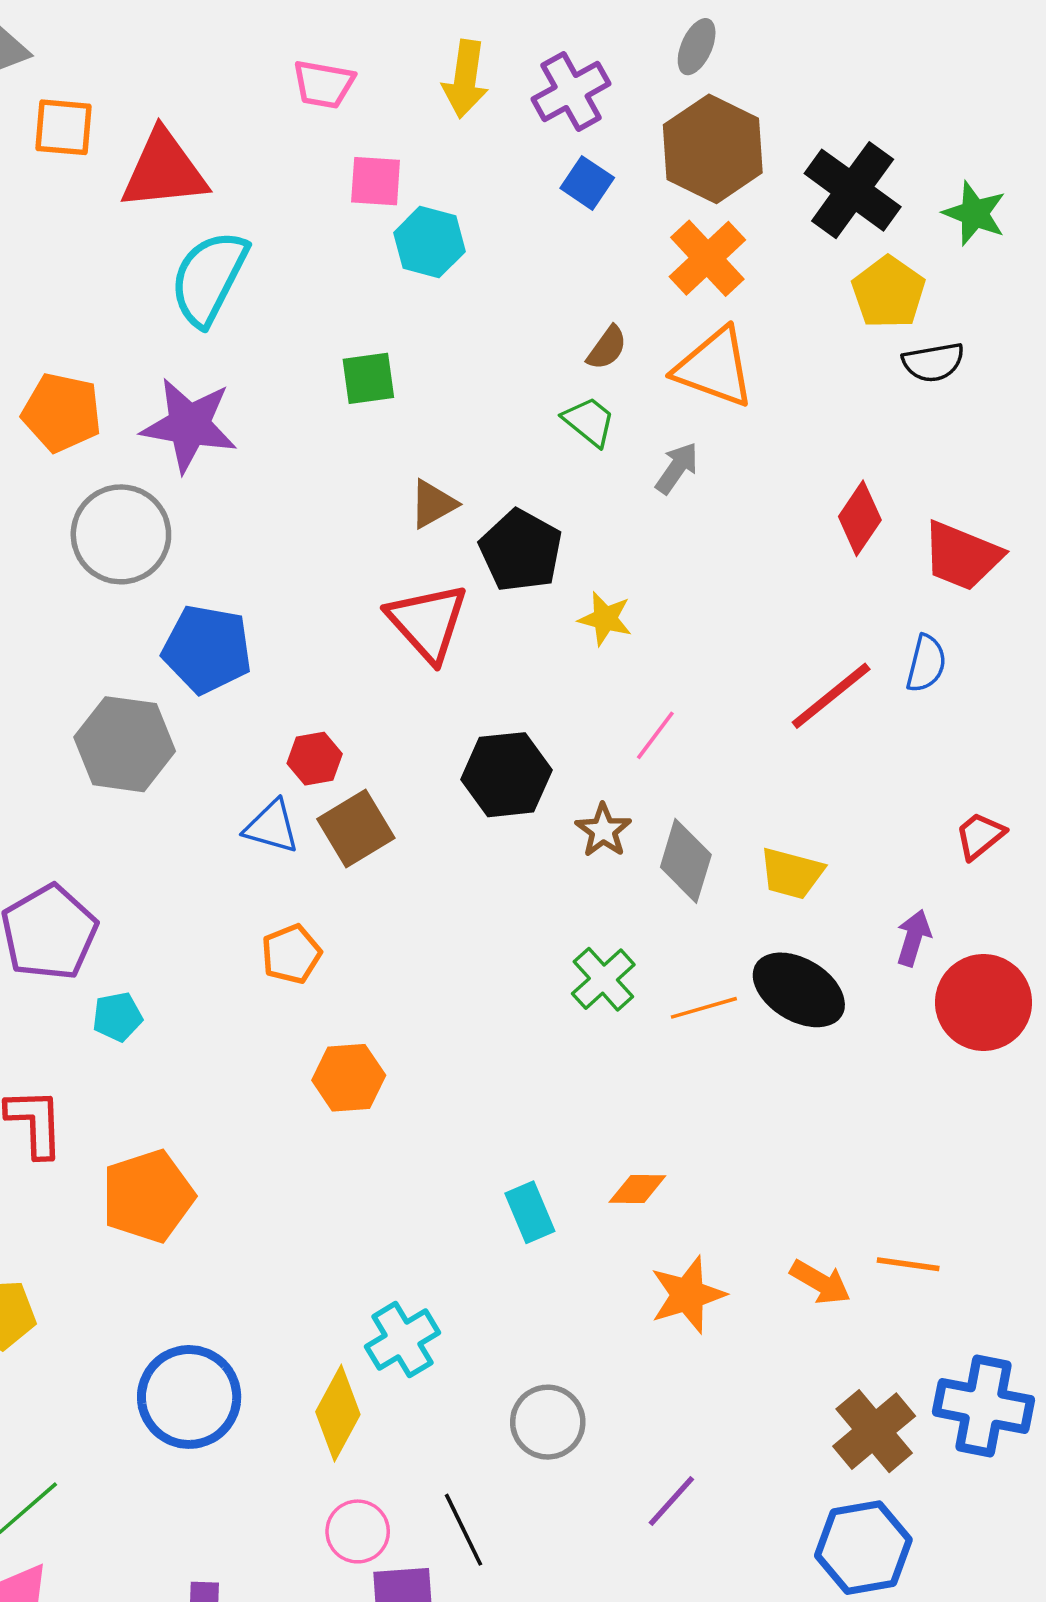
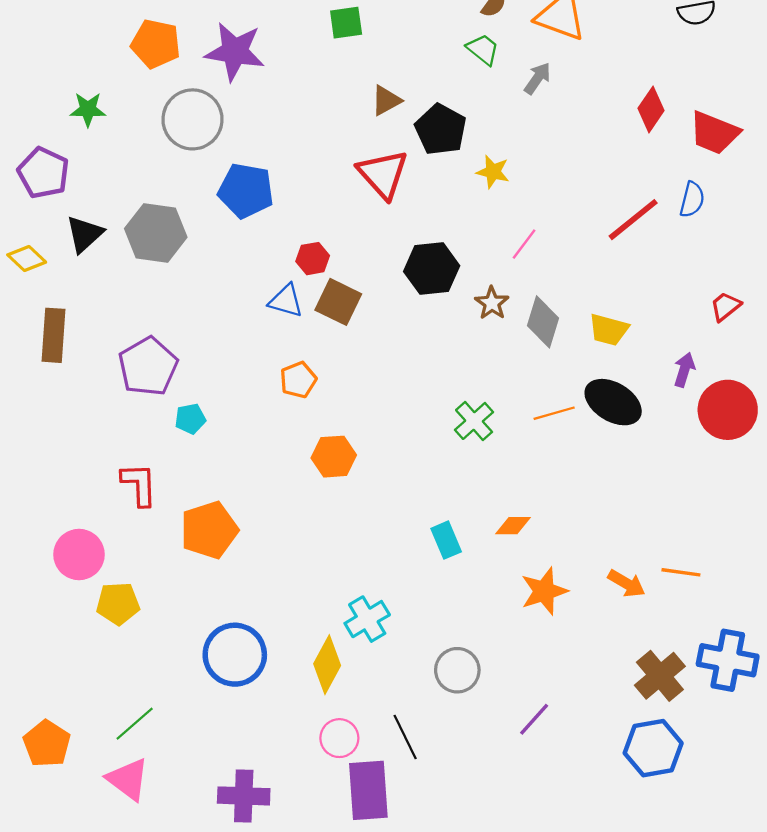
gray hexagon: (125, 744) -> (156, 233), moved
brown square: (356, 829) -> (338, 302), turned -33
green cross: (603, 979) -> (474, 421), moved

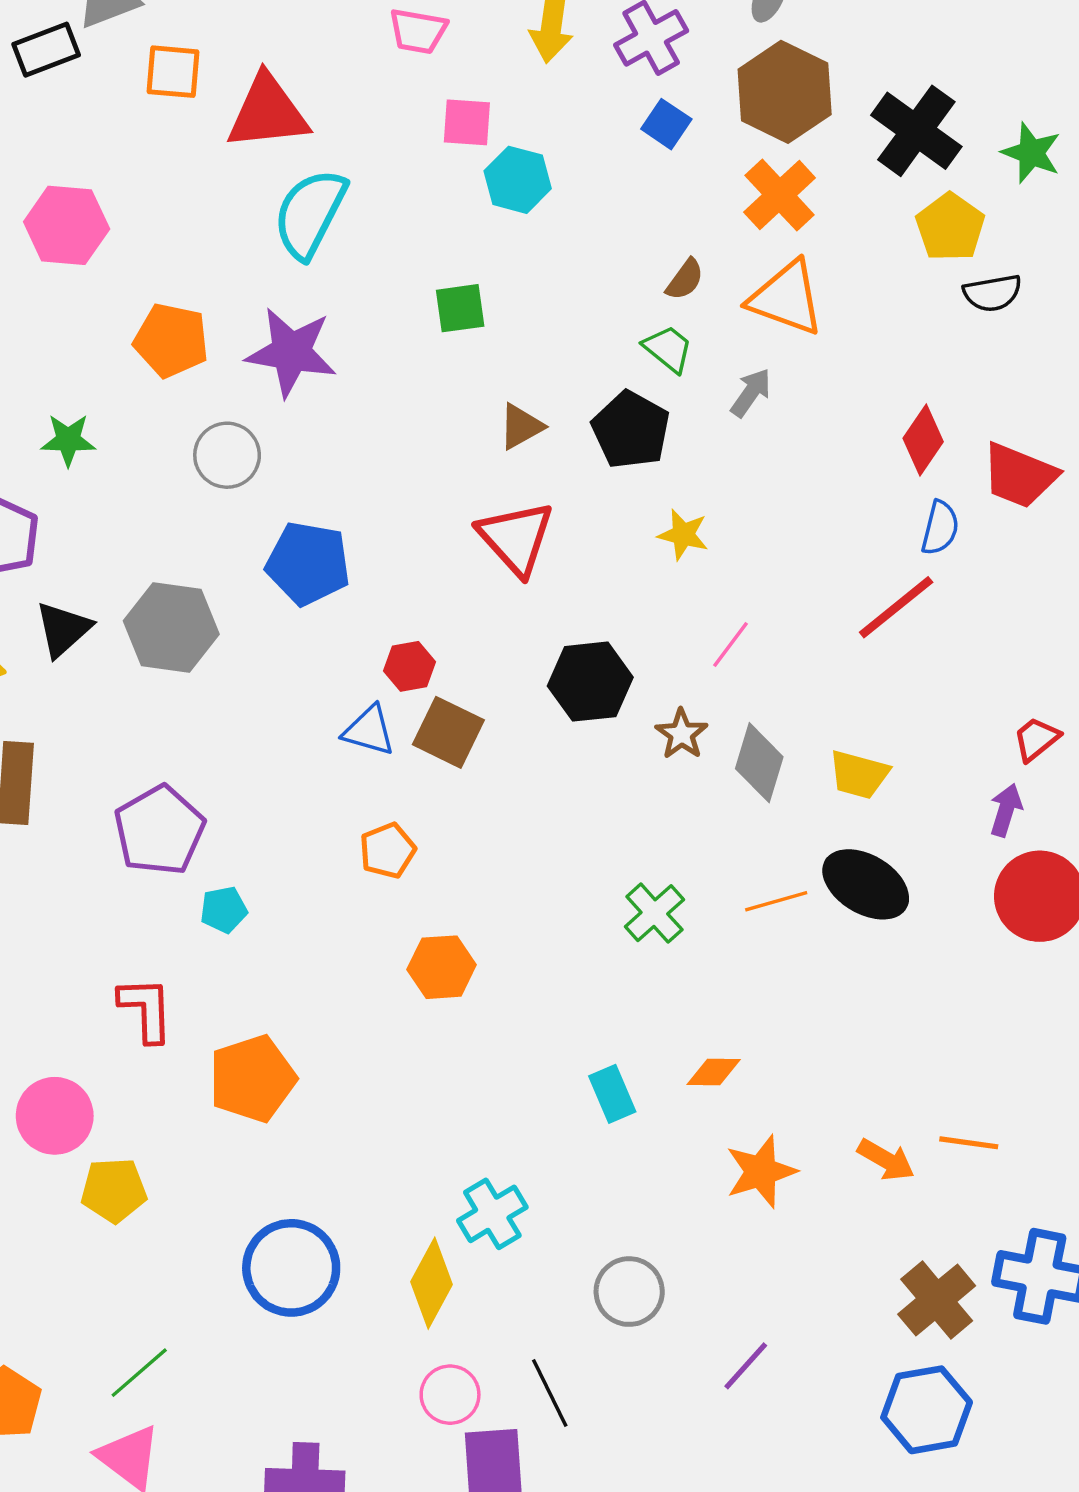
gray circle: (192, 119) -> (227, 455), size x0.7
black pentagon: (441, 129) -> (631, 430), moved
blue semicircle: (692, 200) -> (940, 528), moved
purple arrow: (684, 370) -> (1006, 810), moved

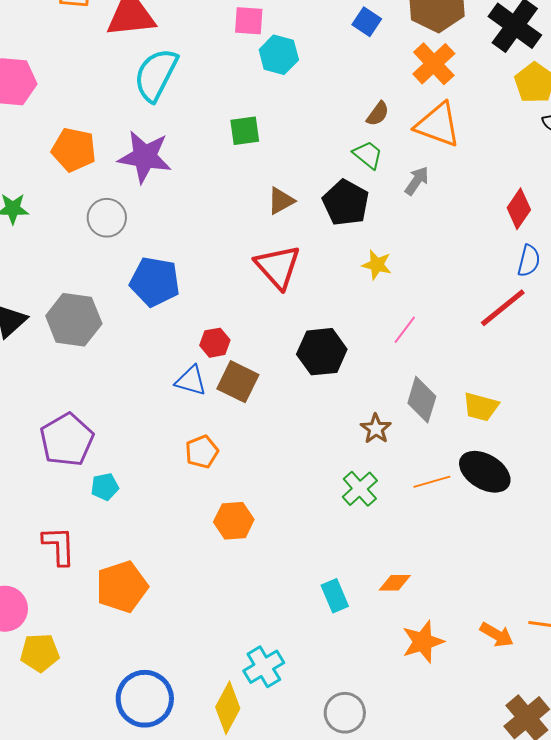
brown star: (682, 734) -> (376, 429), moved

